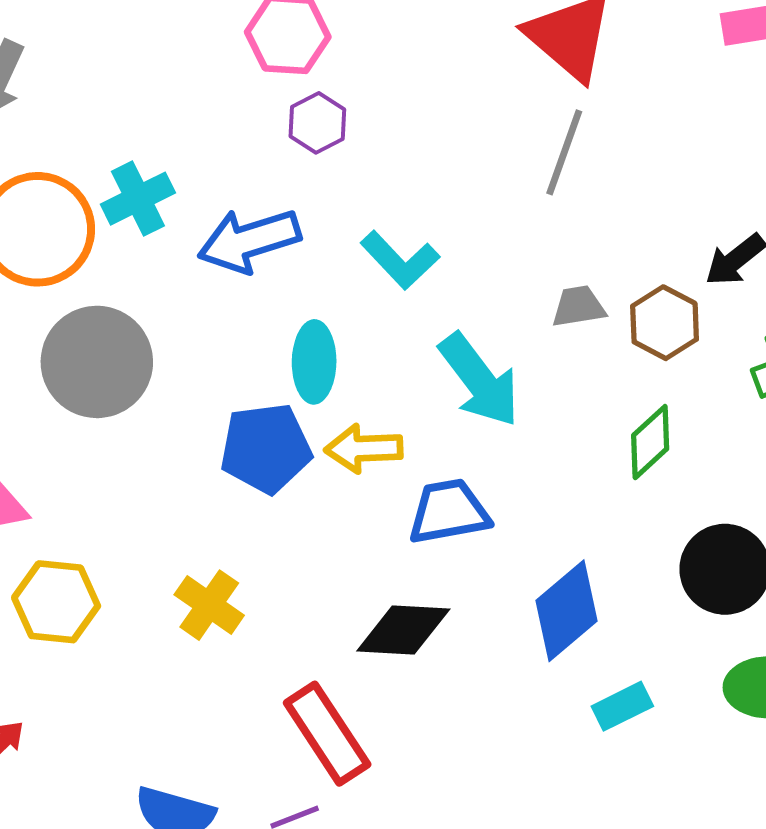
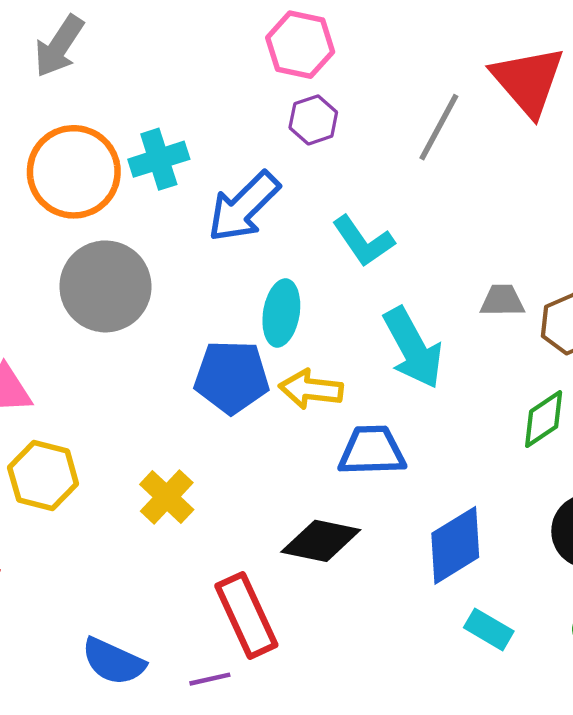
gray line: (564, 152) -> (439, 127), moved
blue arrow: (249, 241) -> (244, 207), turned -36
cyan rectangle: (622, 706) -> (489, 629), turned 48

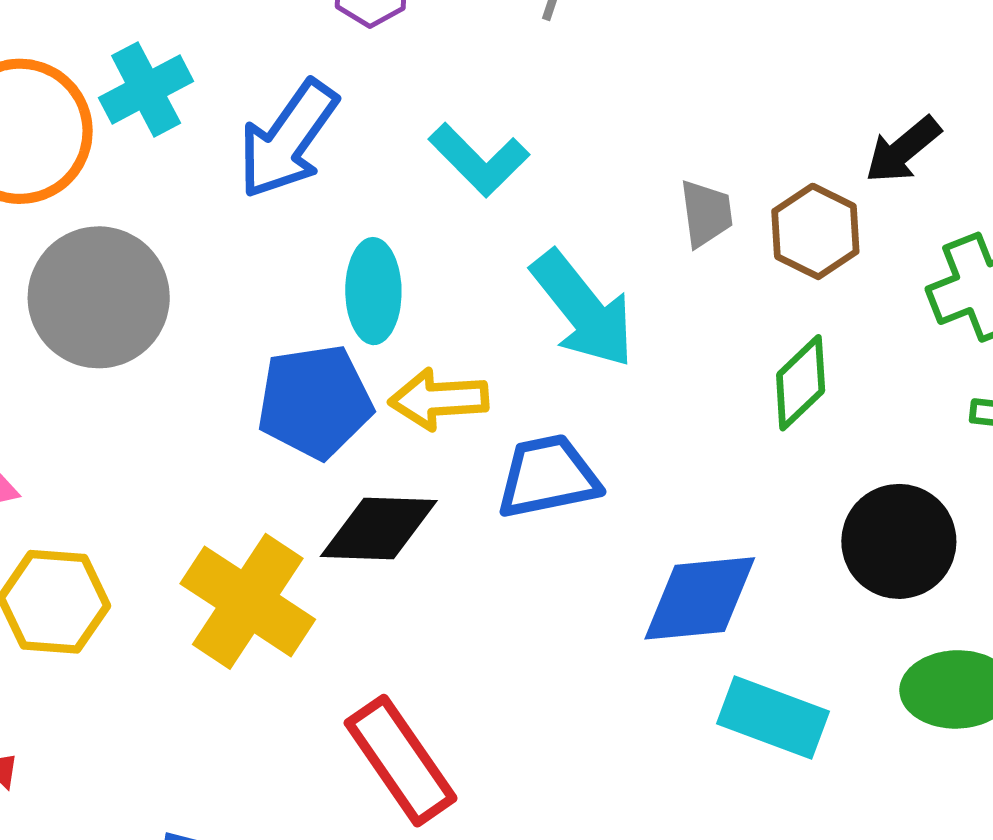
gray trapezoid: (502, 301) -> (706, 213), turned 93
yellow cross: (167, 497) -> (248, 601), size x1.5
black diamond: (321, 541) -> (379, 528), moved
blue diamond: (455, 545) -> (700, 598), turned 36
cyan rectangle: (489, 629) -> (773, 718), size x1.4

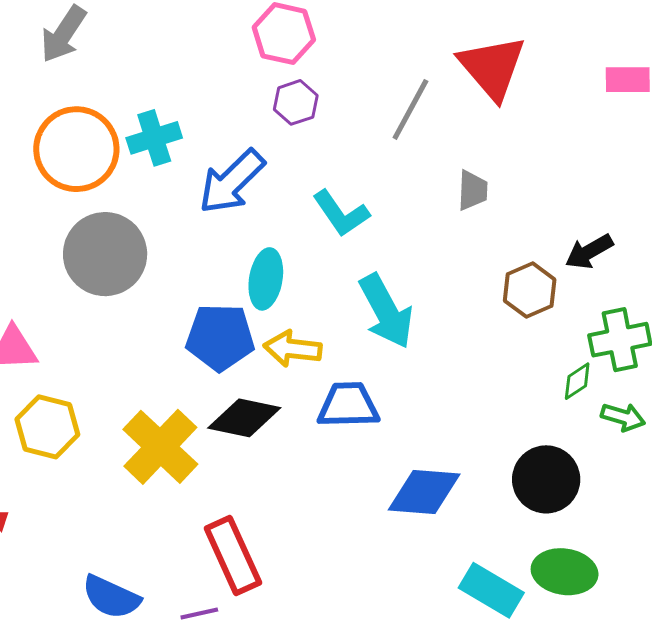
gray trapezoid: (706, 213) -> (473, 190), moved
green diamond: (801, 383) -> (577, 381), moved, size x0.7
cyan rectangle: (773, 718) -> (491, 590), moved

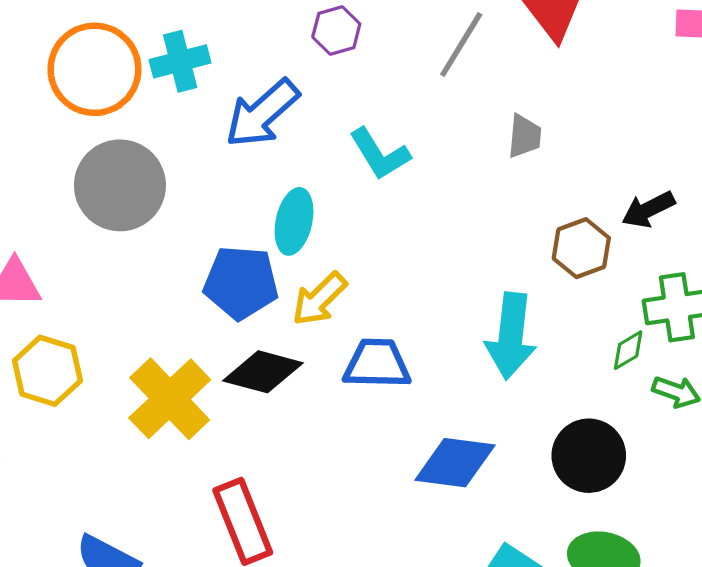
cyan arrow: (386, 311) -> (511, 336), moved, turned 32
yellow arrow: (293, 349) -> (319, 299), turned -54

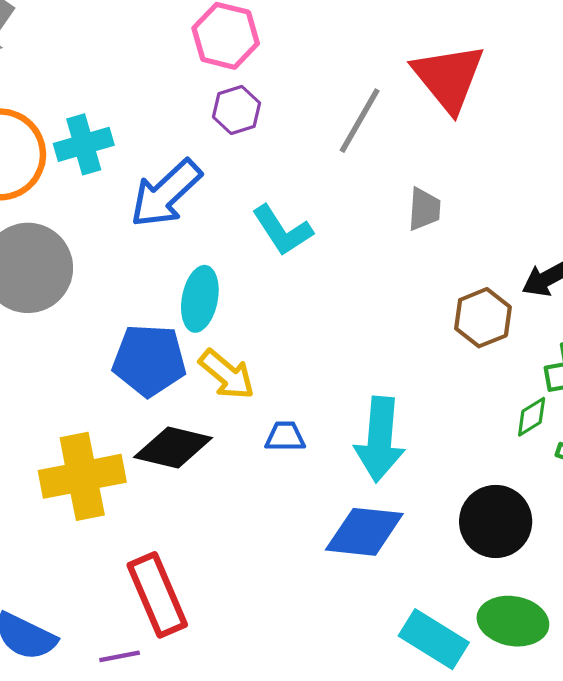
yellow arrow: (319, 299) -> (227, 374), turned -94
cyan arrow: (511, 336) -> (380, 439), moved
blue trapezoid: (377, 364) -> (285, 437), size x0.6
yellow cross: (170, 399) -> (82, 476), turned 34

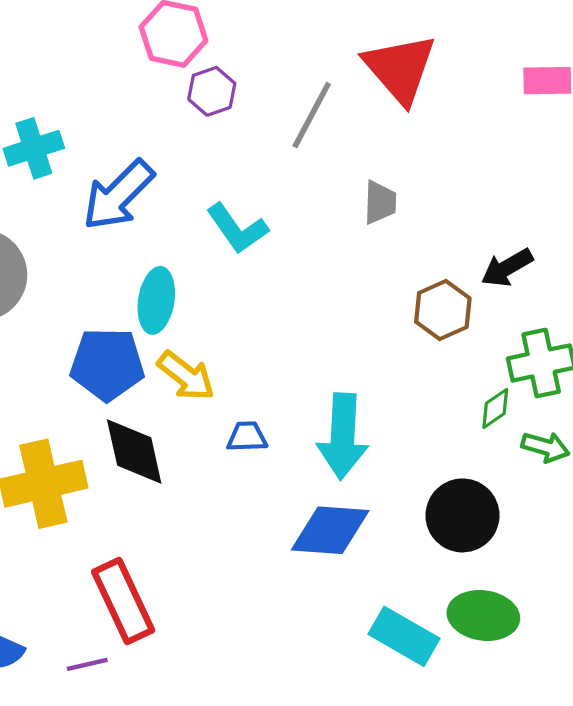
purple hexagon: (237, 110) -> (212, 91), moved
black diamond: (173, 447) -> (134, 451), turned 66

